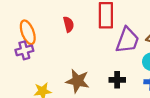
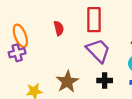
purple trapezoid: (127, 40) -> (98, 51), moved, turned -65
brown star: (78, 81) -> (67, 82), turned 30

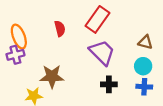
red rectangle: (94, 20) -> (97, 19), turned 35
brown star: (67, 82) -> (52, 76), moved, turned 30

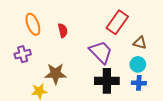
red rectangle: (97, 19) -> (117, 22), moved
orange ellipse: (19, 37) -> (33, 24), moved
black cross: (109, 84) -> (107, 81), size x1.6

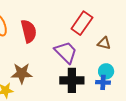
red semicircle: (63, 30) -> (29, 31), size x1.6
cyan circle: (138, 64) -> (106, 71), moved

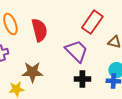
black cross: (72, 80) -> (82, 79), size x0.7

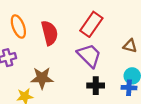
red rectangle: (92, 22) -> (91, 24), moved

